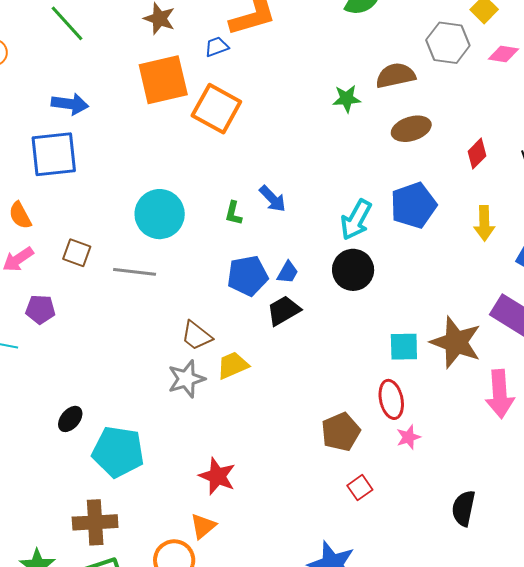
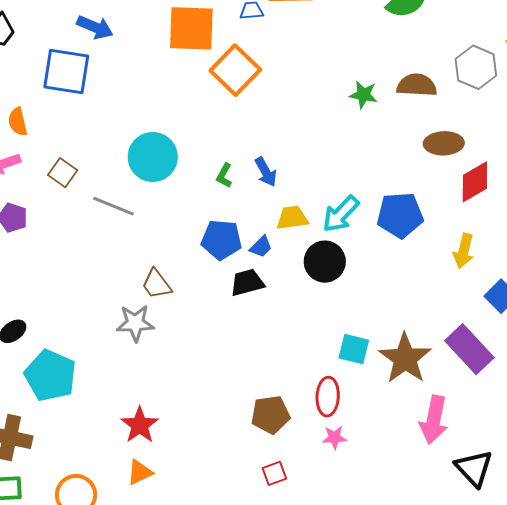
brown ellipse: (411, 129) -> (444, 143), moved
red diamond: (477, 154) -> (475, 182), size x1.4
yellow trapezoid: (233, 365) -> (292, 218), moved
orange triangle: (203, 526) -> (140, 472), moved

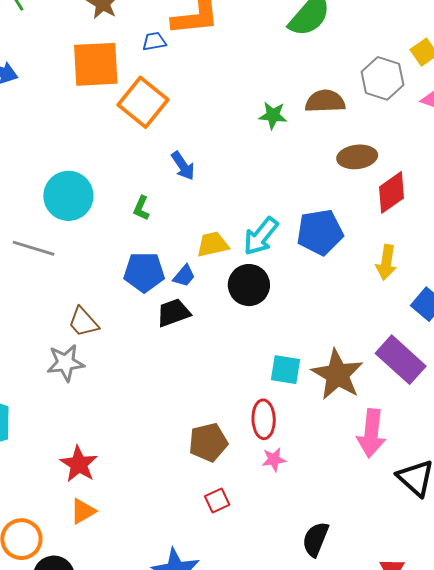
blue arrow: (266, 172) -> (183, 166), moved

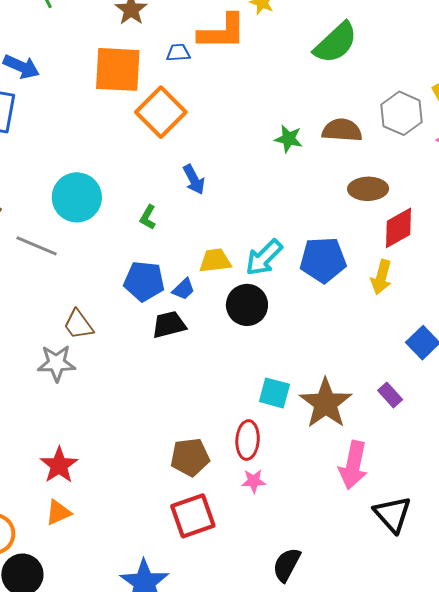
yellow arrow: (386, 262) -> (381, 277), moved
purple rectangle: (401, 360) -> (390, 395), size x0.5
red square: (217, 500) -> (193, 516), size x1.8

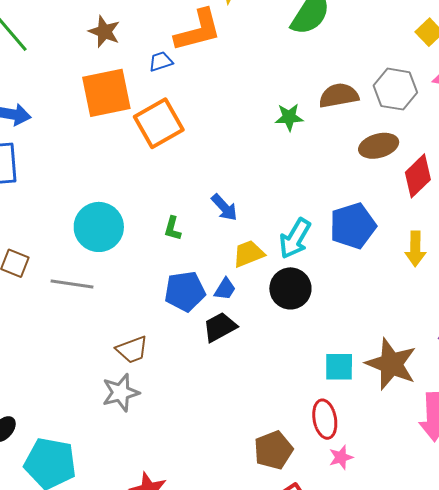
orange square: (161, 112) -> (159, 123), turned 30
gray hexagon: (401, 113) -> (395, 89), moved
blue arrow: (194, 180) -> (224, 207), moved
yellow arrow: (381, 277) -> (415, 249), moved
brown trapezoid: (78, 325) -> (132, 350), turned -60

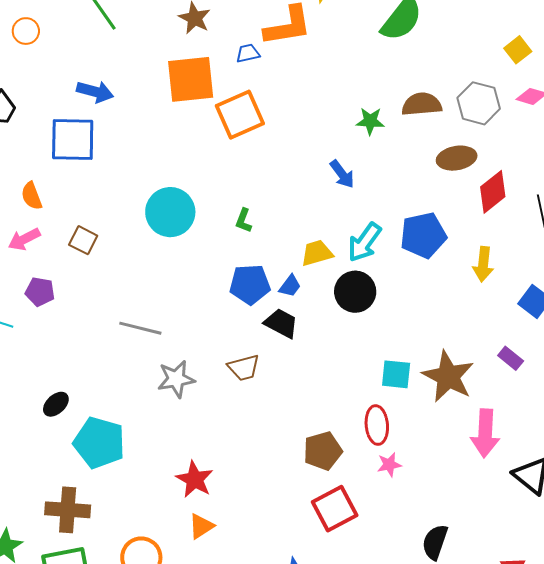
blue arrow: (224, 207) -> (342, 174), moved
gray line: (72, 284) -> (140, 328), moved
black trapezoid: (220, 327) -> (281, 323), turned 51
brown trapezoid: (132, 350) -> (244, 368), moved

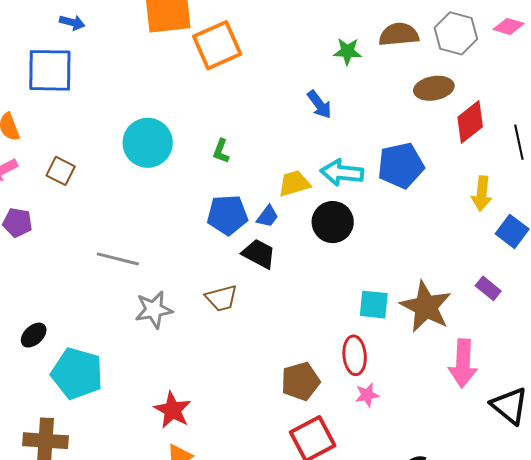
blue arrow: (95, 92) -> (72, 22), size x0.7
cyan arrow: (364, 242) -> (342, 173), turned 60
yellow arrow: (483, 264) -> (482, 194), moved

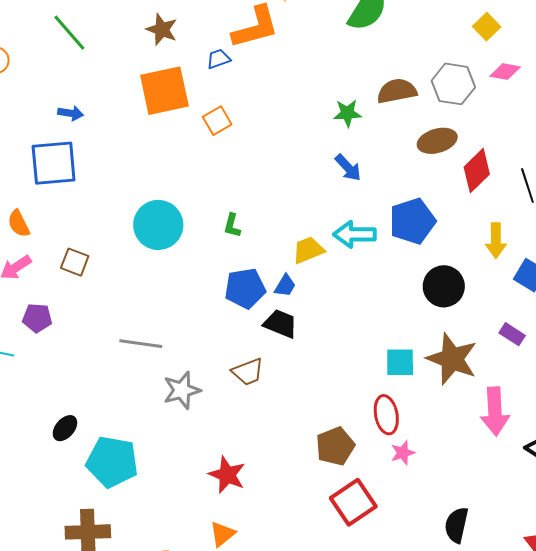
orange square: (217, 45) -> (217, 121), size x0.6
blue arrow: (319, 104) -> (348, 168), moved
black circle: (333, 222) -> (444, 286), moved
red star: (172, 410) -> (227, 475), moved

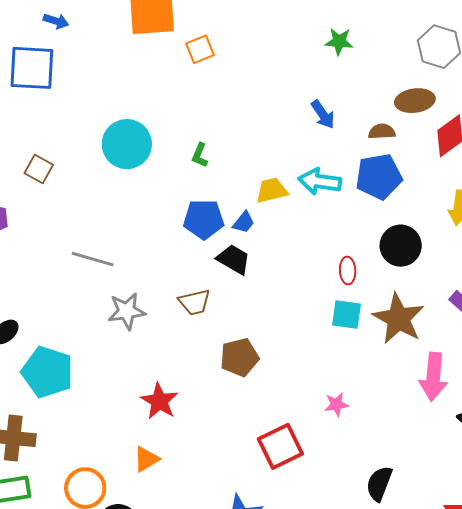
brown semicircle: (397, 91) -> (382, 132), moved, size x0.7
green star: (347, 113) -> (339, 41), moved
red ellipse: (386, 415) -> (348, 271), moved, size x0.7
brown pentagon: (335, 446) -> (239, 357), moved

